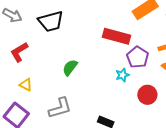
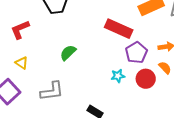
cyan star: (122, 75) -> (118, 76), moved
red circle: (147, 95) -> (146, 79), moved

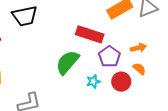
green semicircle: (68, 53) -> (67, 62), moved, size x1.5

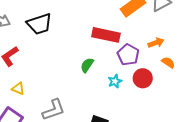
green semicircle: (67, 62) -> (87, 65), size x0.6
orange semicircle: (139, 69) -> (168, 62), moved

